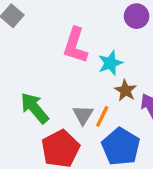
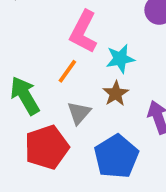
brown star: (126, 90) -> (116, 94), moved
orange line: (102, 116) -> (67, 71), moved

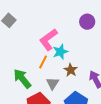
pink L-shape: (84, 32) -> (48, 40), turned 35
cyan star: (120, 59) -> (60, 52), moved

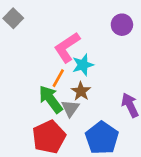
brown star: (71, 70) -> (81, 91), moved
green arrow: (22, 79) -> (51, 99), moved

